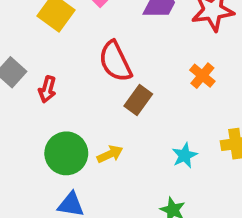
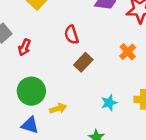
red semicircle: (115, 61) -> (72, 35), size x0.7
yellow arrow: (110, 154) -> (58, 109), moved

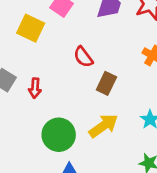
yellow arrow: (58, 109) -> (103, 126), moved, size x1.5

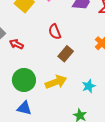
red arrow: (35, 88) -> (16, 44), turned 96

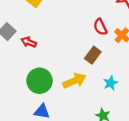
red semicircle: (55, 32) -> (100, 27), moved
brown rectangle: (66, 54) -> (93, 55), moved

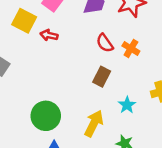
red arrow: (29, 42) -> (49, 35), moved
yellow arrow: (75, 81) -> (94, 123), moved, turned -30

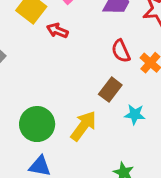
cyan star: (127, 105) -> (135, 114), moved, turned 30
yellow arrow: (94, 123) -> (83, 126), moved

